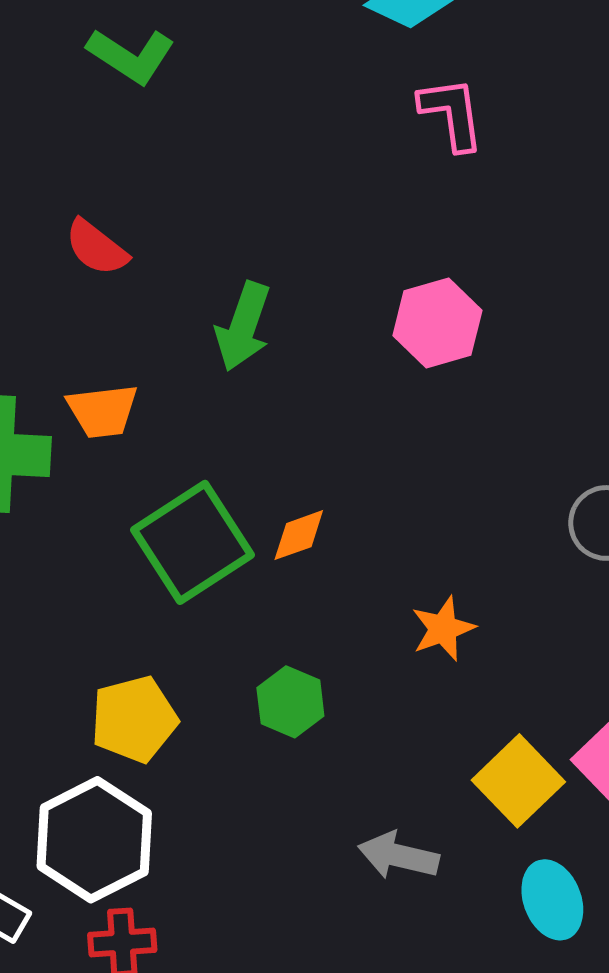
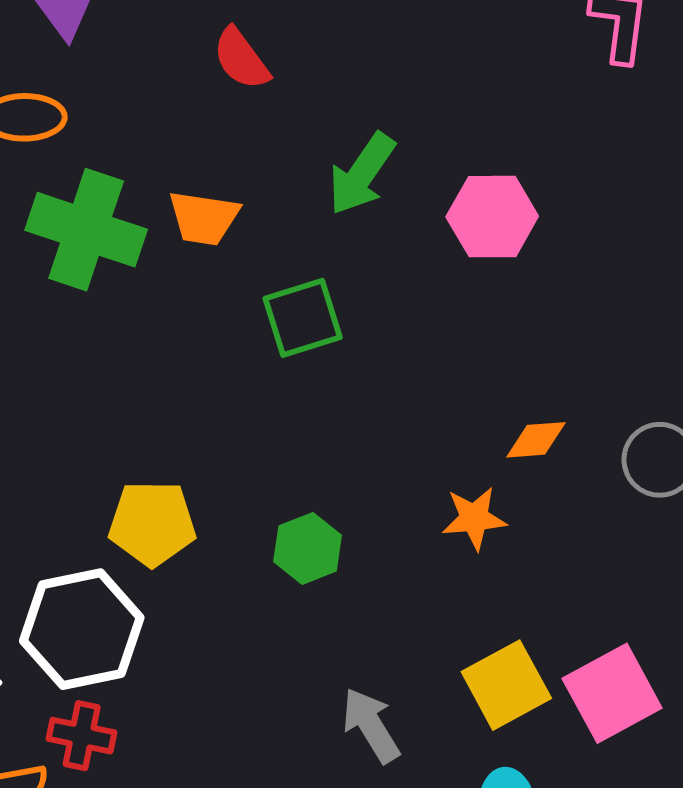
pink hexagon: (437, 323) -> (492, 217), moved
orange diamond: (299, 535) -> (536, 440), moved
green square: (193, 542) -> (303, 318), moved, size x0.7
gray arrow: (398, 856) -> (371, 725), turned 30

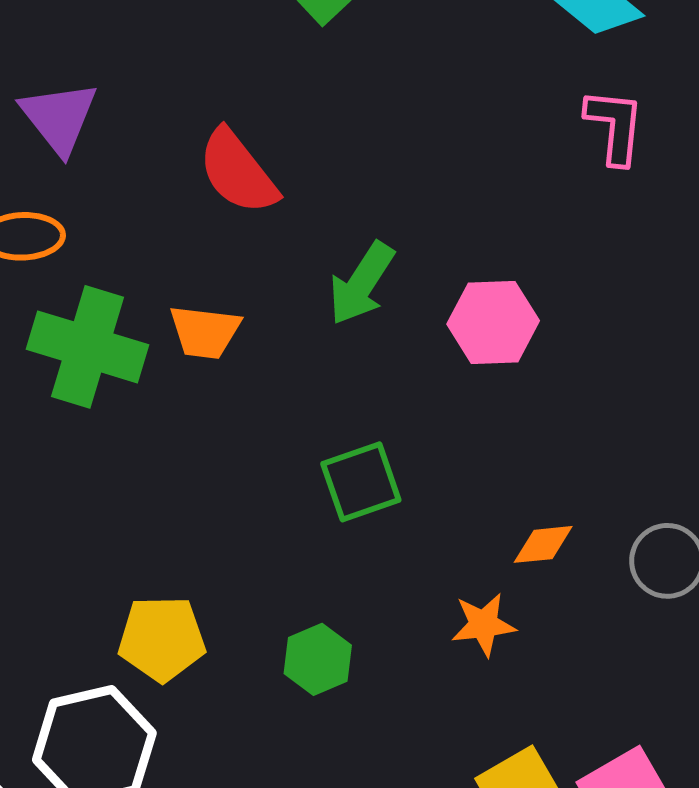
red semicircle: (241, 59) -> (238, 172), size x1.4
green square: (303, 318) -> (361, 482), moved

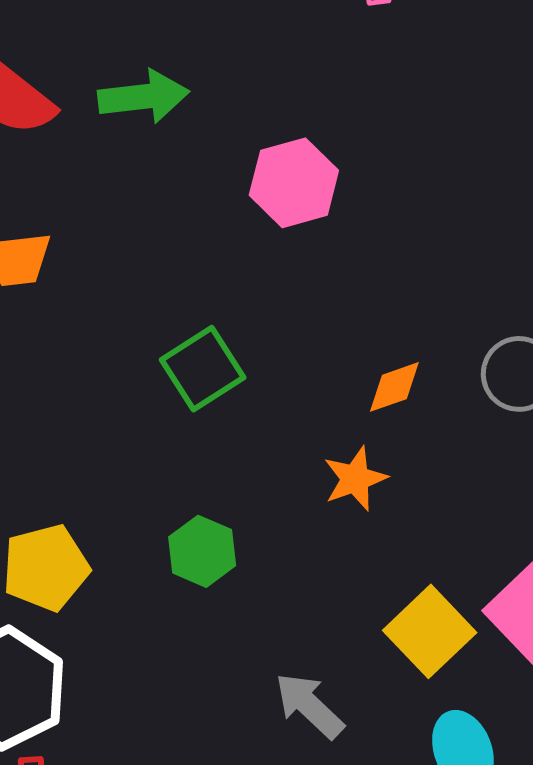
green arrow: (361, 283) -> (143, 97), moved, turned -116

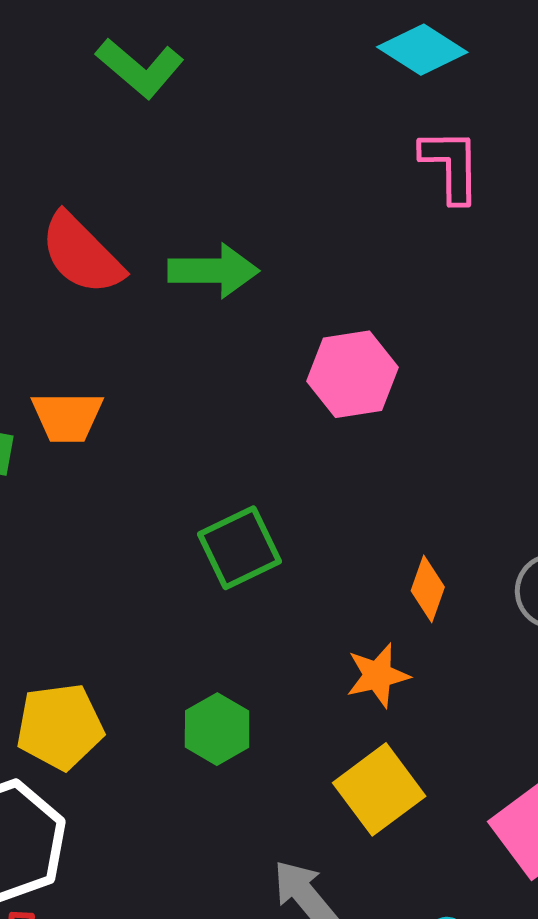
orange diamond: (394, 387) -> (428, 589), turned -58
yellow square: (430, 631) -> (379, 789), moved

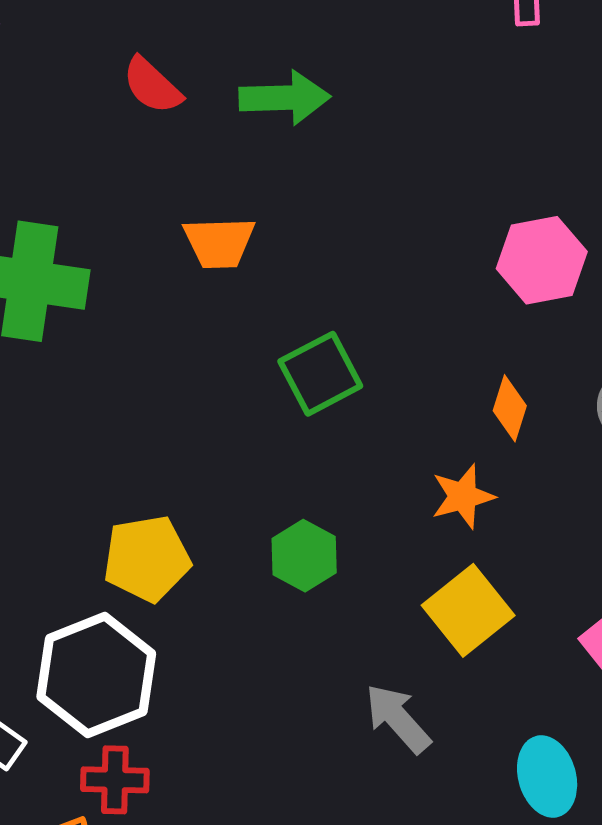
red semicircle: (82, 254) -> (152, 86), size x0.7
pink hexagon: (353, 374) -> (542, 260), moved
orange trapezoid: (67, 417) -> (219, 243), moved

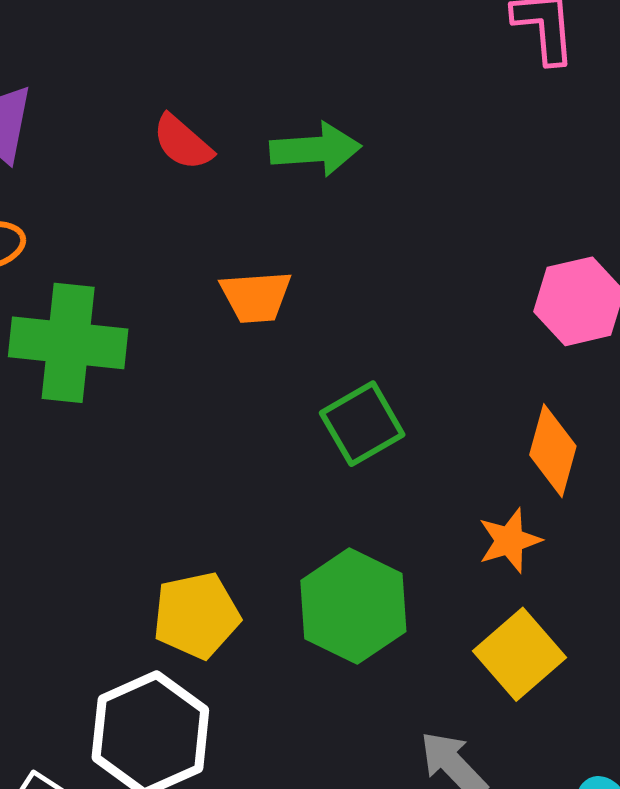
orange diamond: (510, 408) -> (553, 451), size x1.4
green hexagon: (304, 556) -> (353, 606), size x1.6

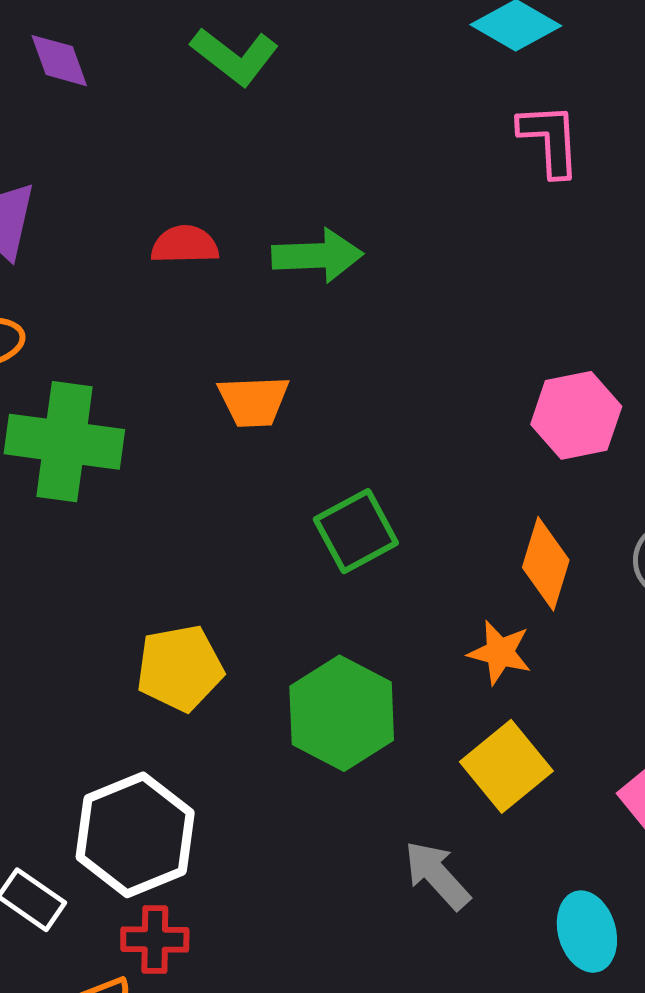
red semicircle: (183, 142) -> (185, 245), turned 136
orange star: (510, 541) -> (500, 652), turned 30
yellow pentagon: (196, 615) -> (180, 668), moved

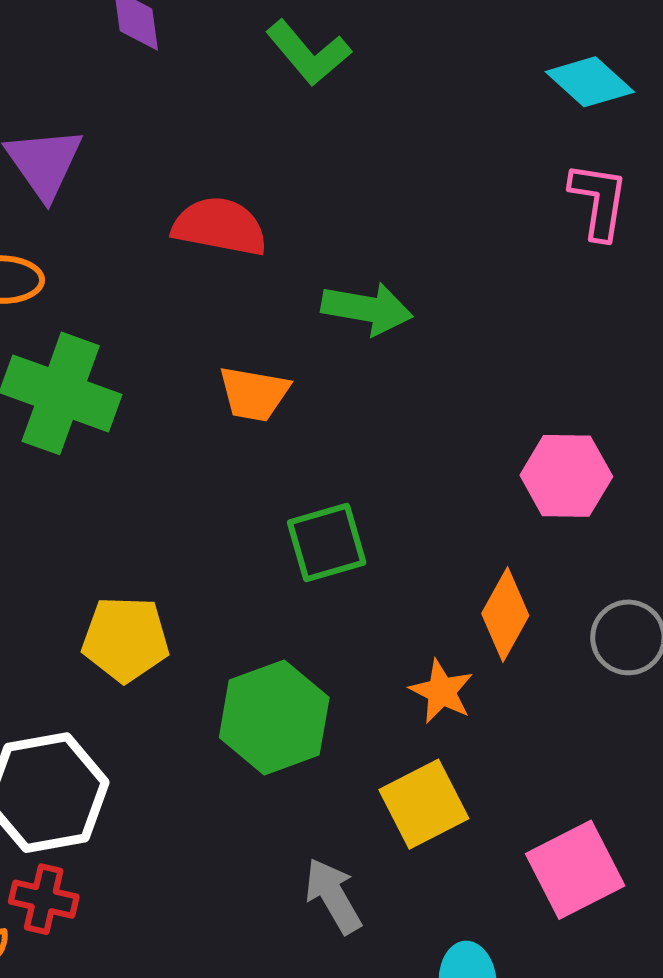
red semicircle: (185, 245) -> (220, 226), size x1.4
green arrow: (317, 256) -> (367, 309), moved

